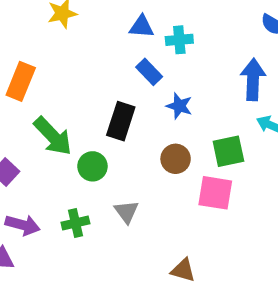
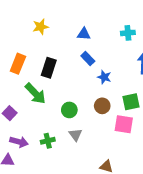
cyan cross: (179, 40) -> (128, 33), moved
black rectangle: (121, 121) -> (49, 68), moved
green circle: (92, 166) -> (69, 110), moved

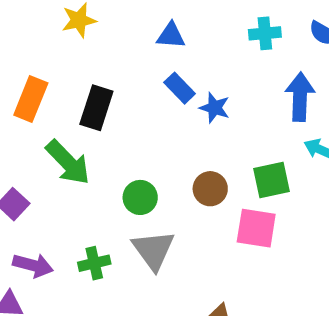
blue star: (104, 77) -> (215, 108), moved
gray triangle: (75, 135) -> (153, 250), size x1.5

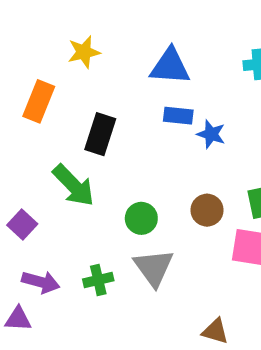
blue triangle: (171, 36) -> (170, 66), size x1.5
blue rectangle: (180, 88) -> (178, 116), turned -40
orange rectangle: (31, 99) -> (39, 101), moved

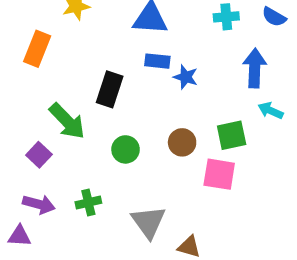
black rectangle: (100, 134) -> (110, 89), moved
purple square: (22, 224) -> (39, 155), moved
gray triangle: (154, 268) -> (148, 222), moved

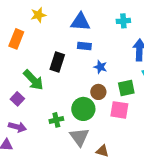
blue star: (186, 77) -> (100, 67), moved
green circle: (126, 149) -> (83, 109), moved, size x1.5
green cross: (88, 202) -> (56, 120), moved

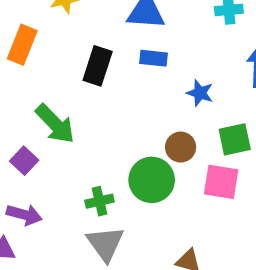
black rectangle: (57, 62) -> (98, 66), moved
blue star: (100, 67) -> (200, 93), moved
gray triangle: (79, 137) -> (105, 244), moved

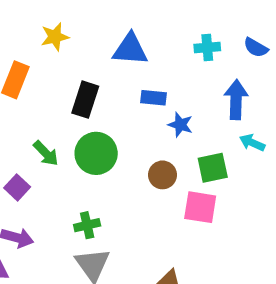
blue rectangle: (154, 58) -> (154, 98), moved
green arrow: (55, 124) -> (46, 153), size x0.7
green circle: (152, 180) -> (96, 153), moved

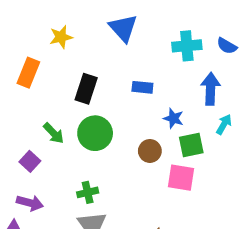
cyan cross: (207, 48) -> (187, 46), size x1.4
blue triangle: (130, 49) -> (123, 28), moved, turned 44
blue star: (180, 125) -> (174, 118), moved
cyan arrow: (252, 143) -> (224, 124), turned 96

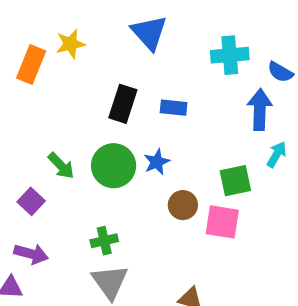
blue semicircle: (227, 46) -> (280, 72), moved
orange rectangle: (28, 73) -> (31, 65), moved
black rectangle: (86, 89) -> (123, 104), moved
blue star: (174, 118) -> (157, 162), moved, turned 30
brown circle: (150, 151) -> (183, 205), moved

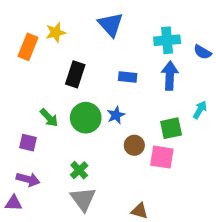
black rectangle: (123, 104) -> (75, 74), moved
blue arrow: (260, 109) -> (170, 76), moved
purple square: (31, 201) -> (28, 143), turned -30
green cross: (104, 241) -> (79, 170), turned -30

